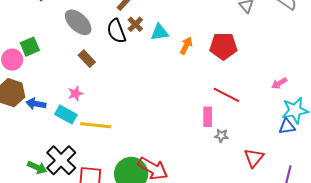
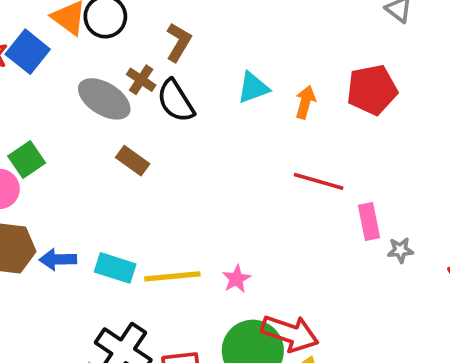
brown cross: (135, 24) -> (141, 80), moved
pink star: (75, 94) -> (236, 279), moved
red line: (226, 95) -> (319, 181), moved

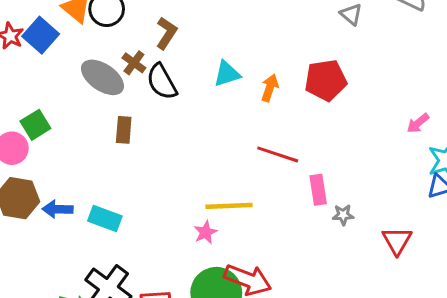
brown rectangle: (133, 161) -> (124, 130), turned 56
yellow line: (172, 276) -> (229, 206), moved

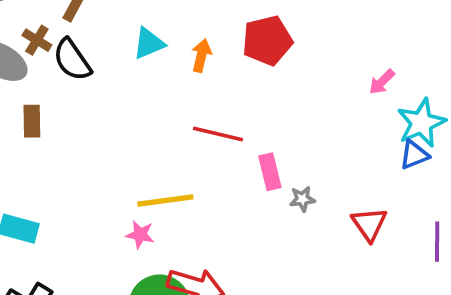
pink star: (205, 232) -> (140, 235), turned -30

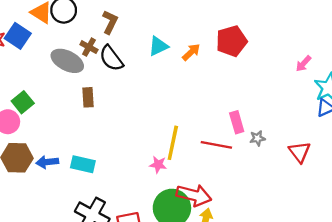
orange arrow: (201, 56) -> (191, 52), turned 36
red line: (218, 134) -> (216, 145), moved
yellow line: (165, 200) -> (173, 143), turned -68

